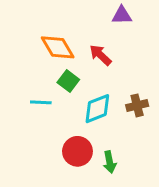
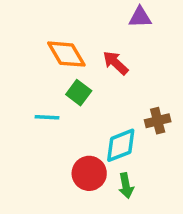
cyan diamond: (97, 109) -> (121, 145), moved

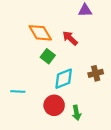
cyan line: (47, 117) -> (18, 91), moved
cyan diamond: (121, 145) -> (64, 79), moved

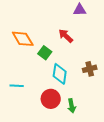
orange diamond: (40, 33) -> (23, 39), moved
cyan diamond: (64, 79) -> (60, 74), turned -60

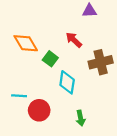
brown cross: (90, 69) -> (101, 62), moved, size x1.5
red circle: (51, 99) -> (39, 110), moved

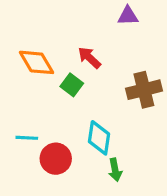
red arrow: (74, 40) -> (89, 58), moved
cyan diamond: (67, 82) -> (99, 138), moved

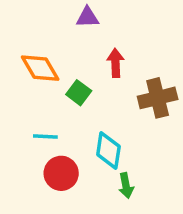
purple triangle: (128, 16) -> (87, 17), moved
red arrow: (89, 58) -> (115, 63), moved, turned 45
cyan line: (27, 138) -> (45, 136), moved

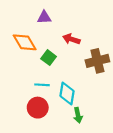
purple triangle: (87, 17) -> (44, 17), moved
red arrow: (115, 63) -> (71, 39), turned -70
cyan line: (45, 136) -> (42, 85), moved

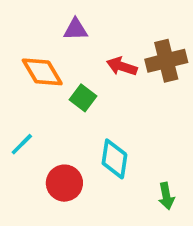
brown cross: (97, 61) -> (166, 61), moved
cyan line: (42, 85) -> (22, 144), moved, turned -48
green arrow: (78, 115) -> (166, 196), moved

